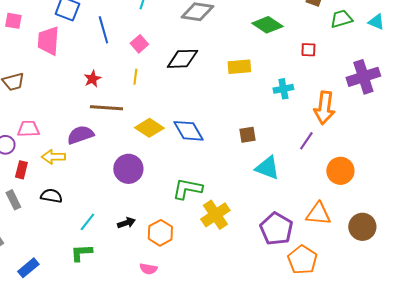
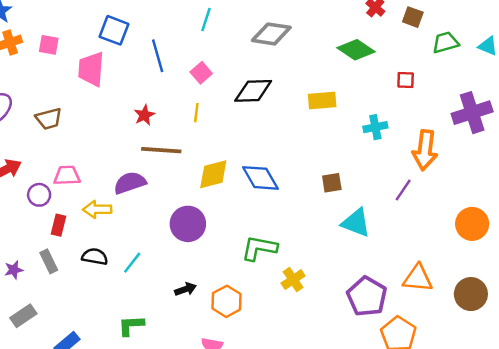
yellow diamond: (149, 128) -> (213, 174), turned -48
orange circle: (340, 171) -> (472, 224), moved
yellow cross: (215, 215) -> (293, 280), size x0.7
cyan line: (87, 222) -> (132, 263), moved

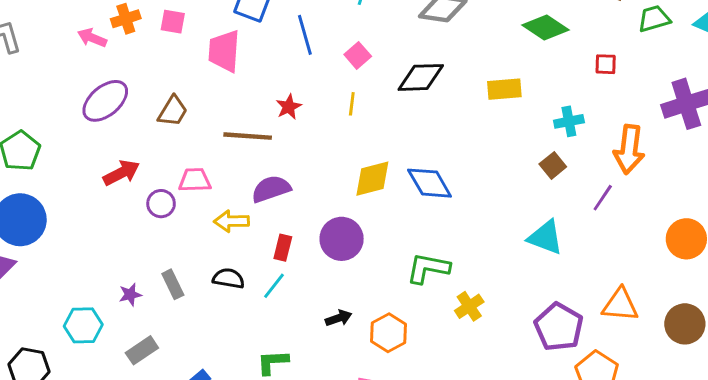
brown trapezoid: (49, 119) -> (173, 111), turned -44
brown line: (161, 150) -> (248, 136), moved
brown square: (332, 183) -> (553, 165), moved, turned -30
red rectangle: (58, 225) -> (283, 248), moved

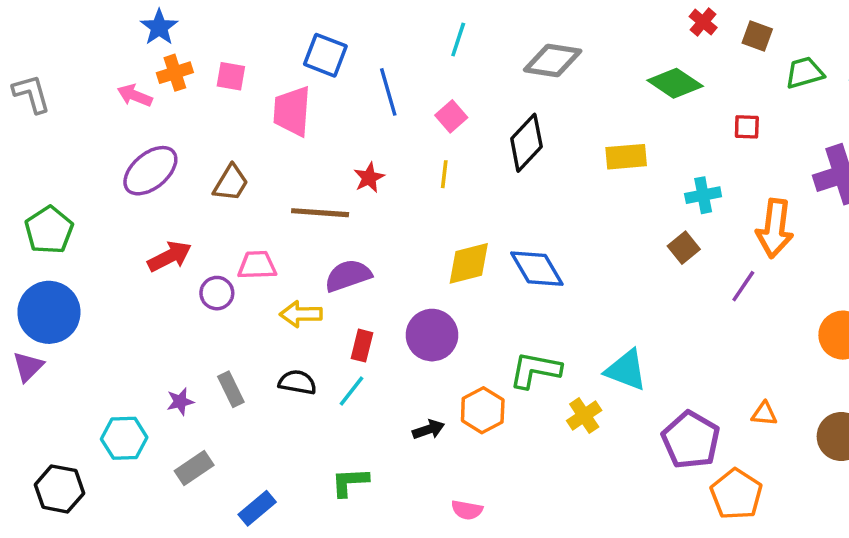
black diamond: (421, 77) -> (526, 143), turned -45
cyan triangle: (545, 237) -> (626, 370), moved
orange triangle: (620, 305) -> (764, 414), size x0.6
orange hexagon: (388, 333) -> (483, 410), moved

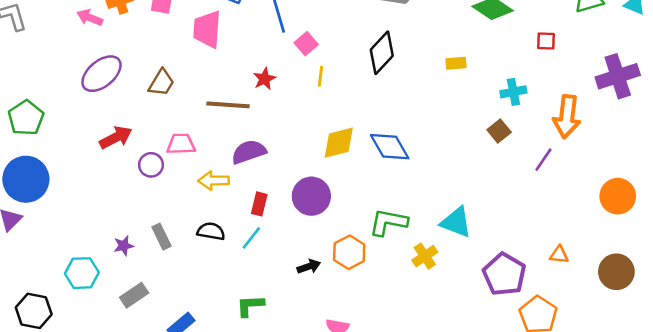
pink square: (451, 116) -> (306, 44), moved
yellow rectangle: (626, 157) -> (456, 63), size x0.7

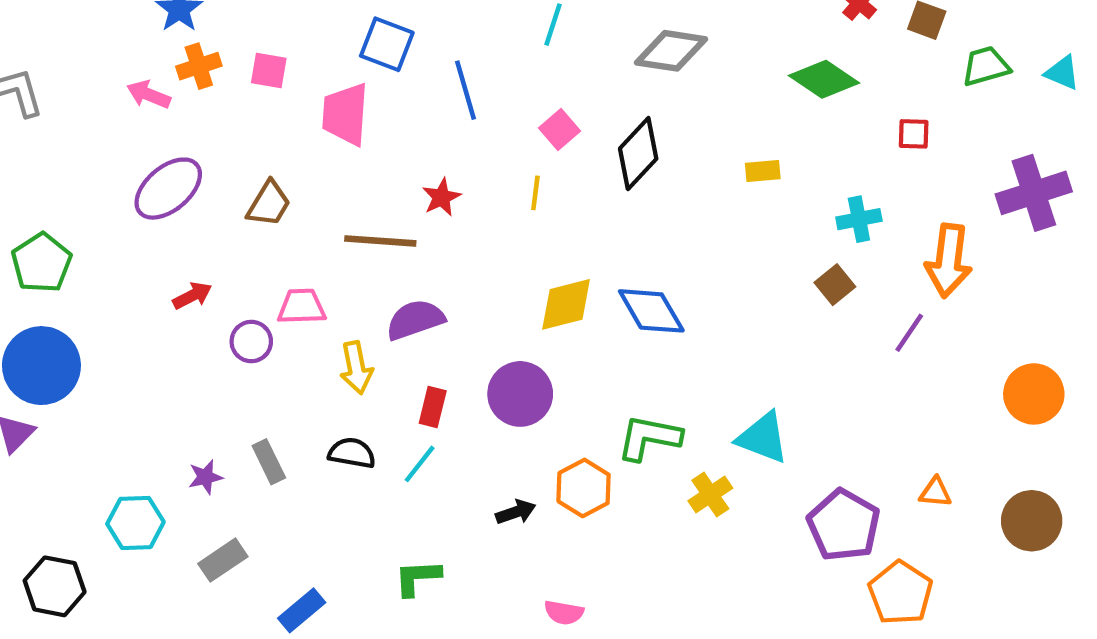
pink square: (306, 44) -> (559, 129), moved
red arrow: (116, 137) -> (192, 296), size x0.7
yellow arrow: (214, 181) -> (356, 368), turned -100

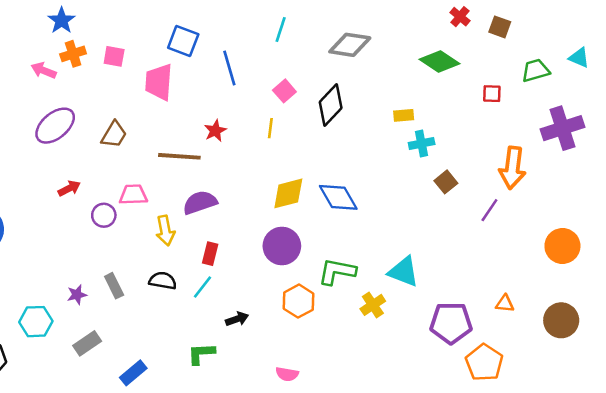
green trapezoid: (986, 66) -> (536, 70), moved
cyan cross: (859, 219) -> (422, 143), moved
purple circle: (520, 394) -> (282, 246), moved
black arrow: (516, 512) -> (237, 319), moved
purple pentagon: (844, 525) -> (451, 323), turned -30

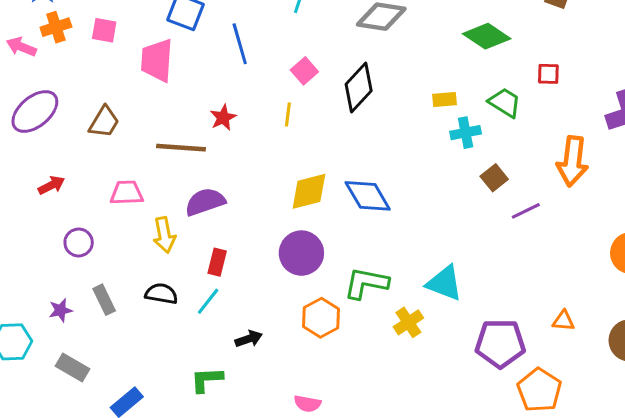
green trapezoid: (536, 70) -> (505, 102), moved, turned 48
purple line: (489, 210) -> (526, 211), moved, turned 30
purple circle: (104, 215) -> (79, 243), moved
gray rectangle: (87, 343) -> (73, 367), turned 64

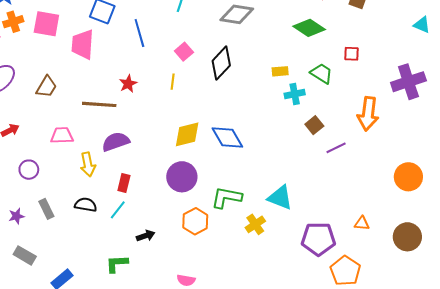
pink square: (104, 30) -> (46, 24), size x1.5

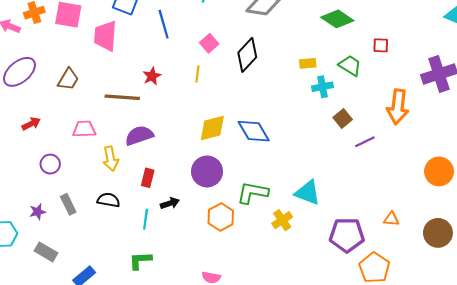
cyan line: (118, 210) -> (146, 219), moved, turned -30
black arrow: (146, 236) -> (170, 203), moved

